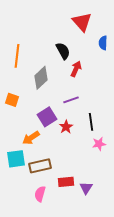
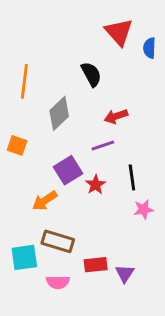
blue semicircle: (103, 43) -> (149, 48), moved
red arrow: (76, 69) -> (116, 116), moved, turned -133
cyan square: (16, 159) -> (24, 257), moved
brown rectangle: (40, 166) -> (58, 241), turned 30
pink semicircle: (40, 194) -> (58, 282), turned -105

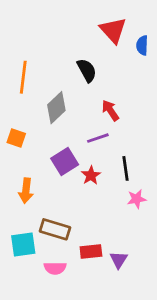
red arrow: (116, 116) -> (110, 110), turned 75
orange arrow: (45, 201) -> (26, 191), moved, turned -50

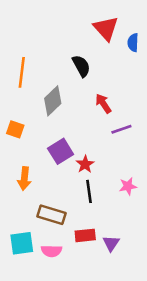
purple line: (98, 138) -> (121, 129), moved
black line: (126, 168) -> (89, 191), moved
cyan square: (23, 245) -> (22, 243), moved

